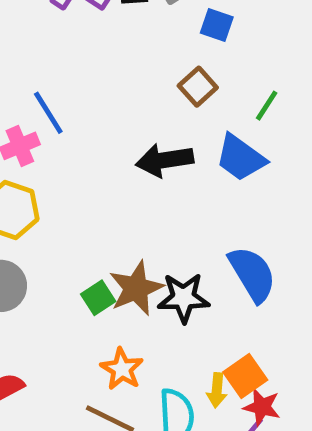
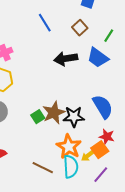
blue line: (48, 113) -> (45, 23), moved
orange star: (122, 369) -> (69, 147), moved, size x1.4
yellow arrow: (217, 390) -> (88, 156), turned 48
red star: (262, 407) -> (107, 137), moved

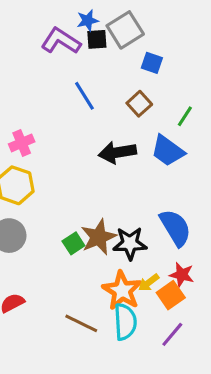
yellow arrow: (88, 156) -> (149, 283), moved

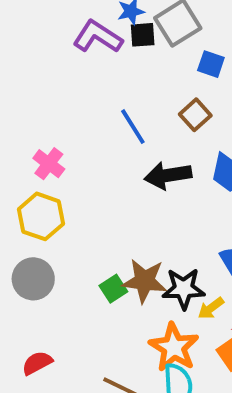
blue line: (84, 96) -> (133, 127), moved
pink cross: (22, 143) -> (49, 164), turned -30
brown star: (99, 237) -> (145, 281), turned 30
yellow arrow: (149, 283) -> (211, 308), moved

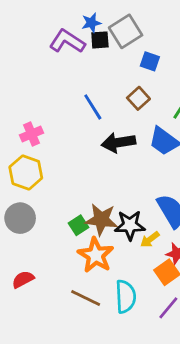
pink cross: (49, 164) -> (31, 134), turned 30
orange star: (174, 347) -> (96, 255), moved

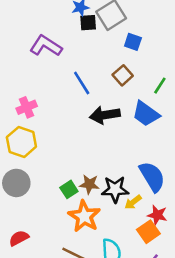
purple L-shape: (67, 41) -> (46, 46), moved
brown star: (101, 220) -> (89, 184), size x0.7

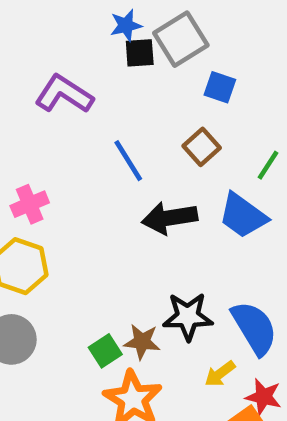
black star: (115, 189) -> (188, 316), moved

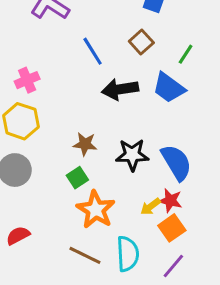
brown star: (142, 342) -> (85, 144), moved
yellow arrow: (220, 374) -> (151, 207), moved
red star: (263, 397) -> (170, 200), moved

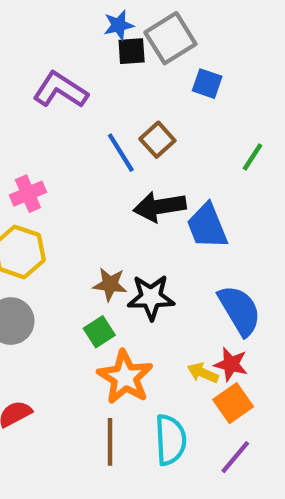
brown square: (141, 42) -> (157, 140), moved
blue trapezoid: (169, 88) -> (207, 226), moved, turned 32
black star: (132, 155) -> (151, 297), moved
yellow arrow: (151, 207) -> (203, 373), turned 60
brown line: (85, 255) -> (110, 442), turned 64

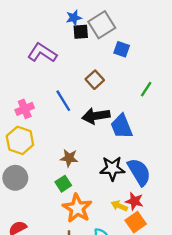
blue line: (121, 153) -> (63, 101), moved
black star: (151, 297) -> (112, 168), moved

